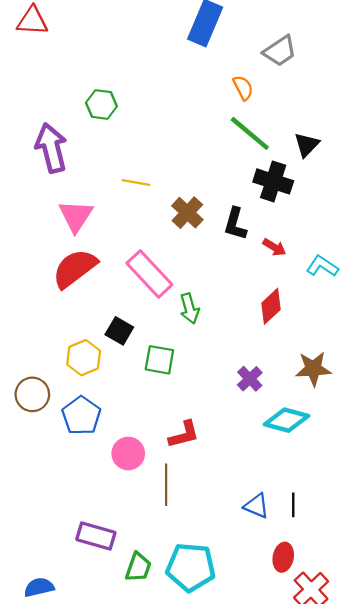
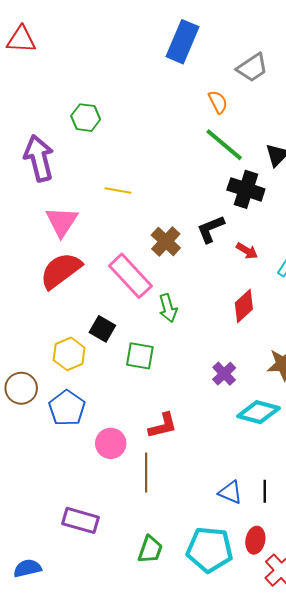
brown cross: (187, 213) -> (166, 241), moved
black L-shape: (235, 224) -> (211, 229), turned 52
green trapezoid: (138, 567) -> (150, 550), moved
cyan pentagon: (191, 567) -> (210, 550), moved

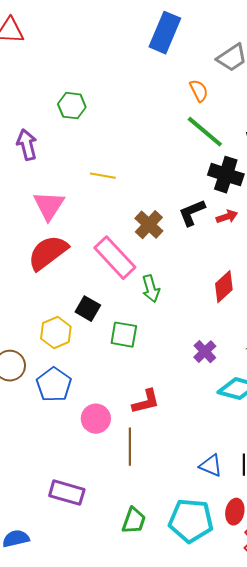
purple arrow: (39, 158) -> (27, 145), size x0.7
red arrow: (247, 251) -> (227, 217), moved, turned -50

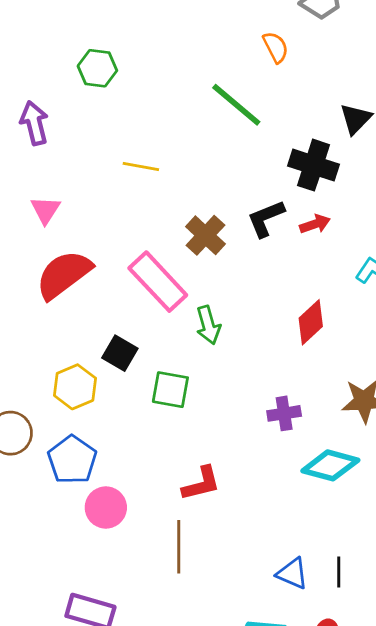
green line: (205, 132) -> (236, 105), moved
pink triangle: (49, 206) -> (45, 210), moved, size x0.7
purple cross: (205, 352) -> (284, 413), turned 35
pink circle: (96, 419) -> (106, 507), moved

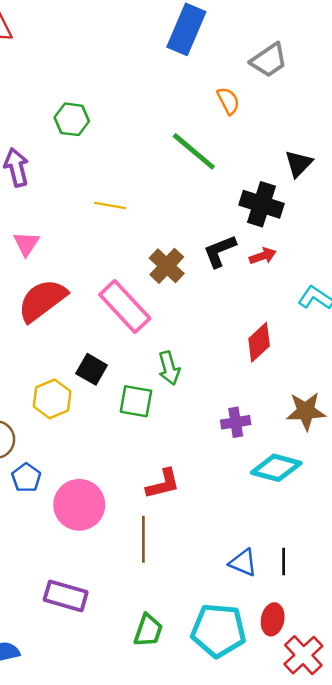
green arrow: (208, 325) -> (169, 368), moved
blue pentagon: (72, 460) -> (26, 478), moved, size x0.7
pink circle: (106, 507) -> (79, 505), size x1.4

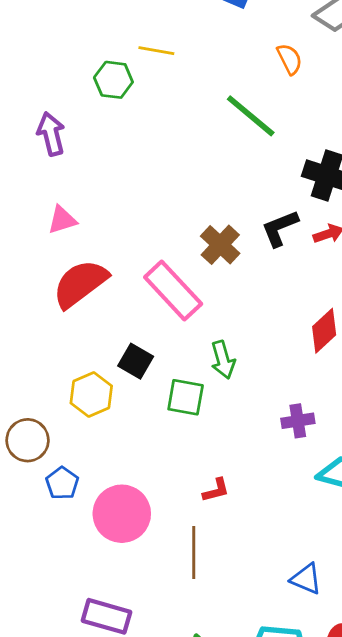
yellow line: (110, 205) -> (156, 51), moved
pink triangle: (26, 244) -> (62, 220), turned 40
red L-shape: (163, 484) -> (216, 490), size x0.7

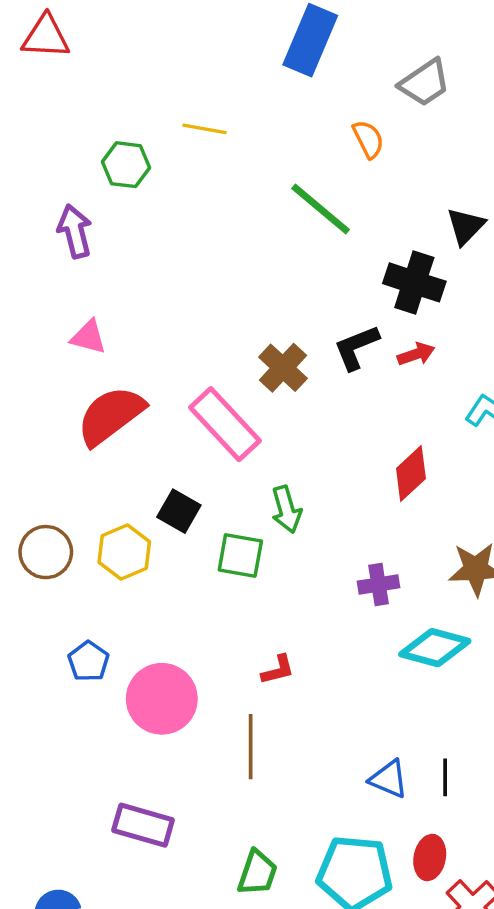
green hexagon: (113, 80) -> (126, 165), moved
pink triangle: (62, 220) -> (88, 337), turned 32
brown circle: (28, 440) -> (46, 552), moved

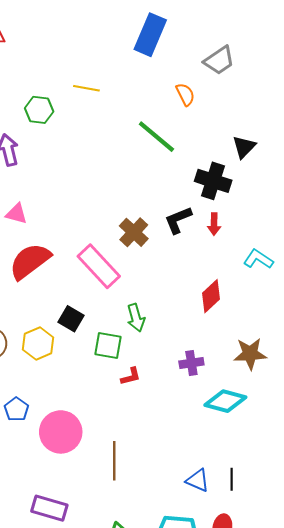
red arrow: (416, 354) -> (214, 224), turned 110
red L-shape: (278, 670) -> (131, 376), moved

